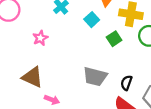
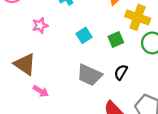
cyan square: (92, 20) -> (84, 35), moved
black semicircle: (126, 83) -> (121, 72), moved

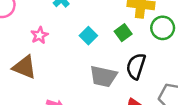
brown triangle: (25, 64) -> (25, 67), moved
black semicircle: (121, 72) -> (136, 66), size x1.5

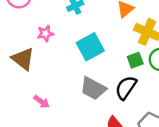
green square: (123, 33) -> (135, 60), moved
cyan square: (88, 36) -> (90, 47), size x1.6

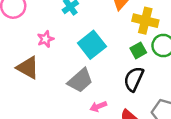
gray trapezoid: (93, 88) -> (80, 80), moved, turned -60
pink arrow: (41, 102) -> (98, 107), moved, turned 133

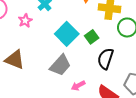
pink star: (45, 39) -> (25, 21), moved
green square: (138, 50) -> (92, 37), moved

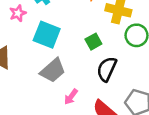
cyan square: (67, 34) -> (47, 35), moved, turned -30
pink arrow: (78, 86) -> (71, 97), turned -32

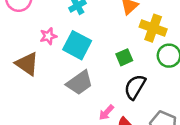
pink star: (18, 13) -> (48, 36), moved
pink arrow: (71, 97) -> (106, 113), moved

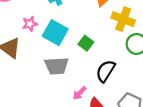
green square: (124, 57) -> (86, 43), moved, turned -32
gray trapezoid: (80, 83) -> (56, 66), turned 30

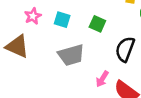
cyan square: (55, 33) -> (62, 20), size x0.6

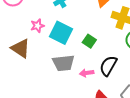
cyan square: (62, 20) -> (61, 33), size x1.6
pink arrow: (102, 79) -> (87, 73), moved, turned 40

